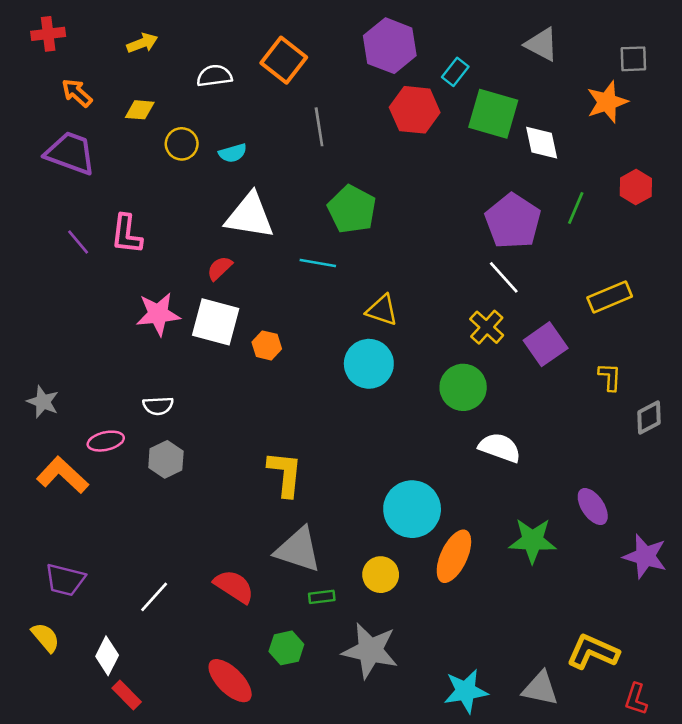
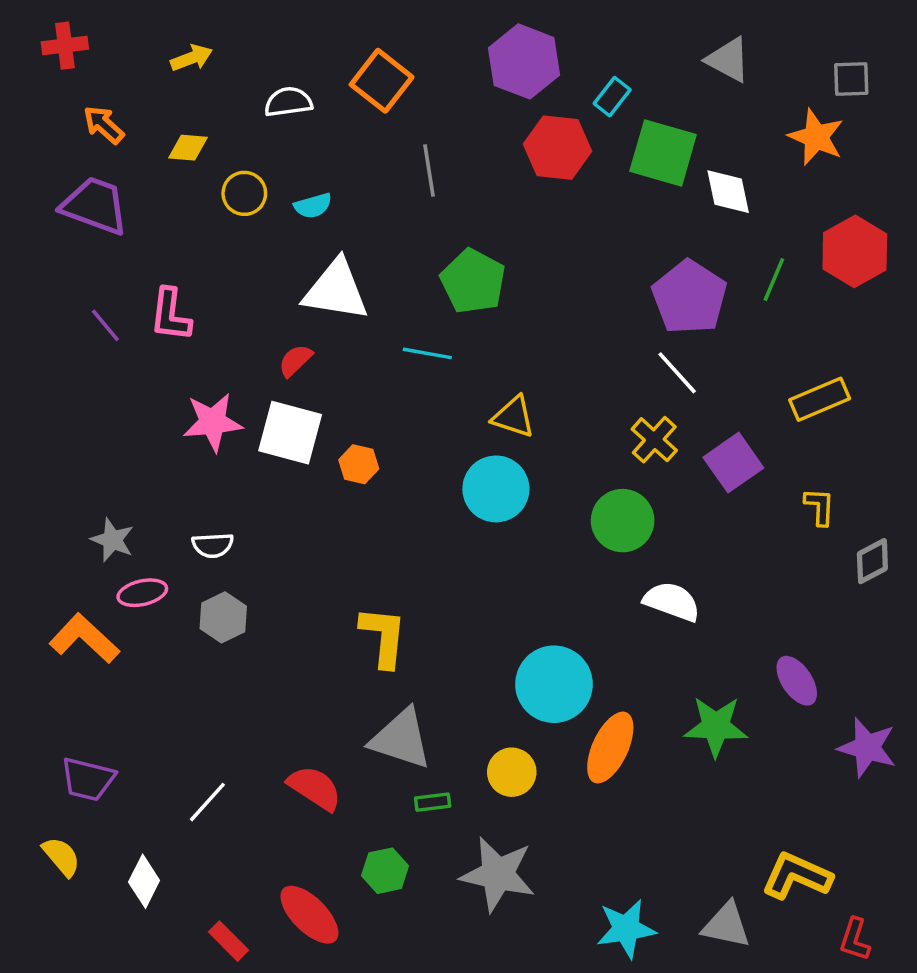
orange star: (607, 102) -> (816, 137), turned -30
red hexagon: (636, 187) -> (855, 251), size x1.5
gray star: (43, 402) -> (112, 540), moved
red rectangle: (127, 695) -> (229, 941), moved

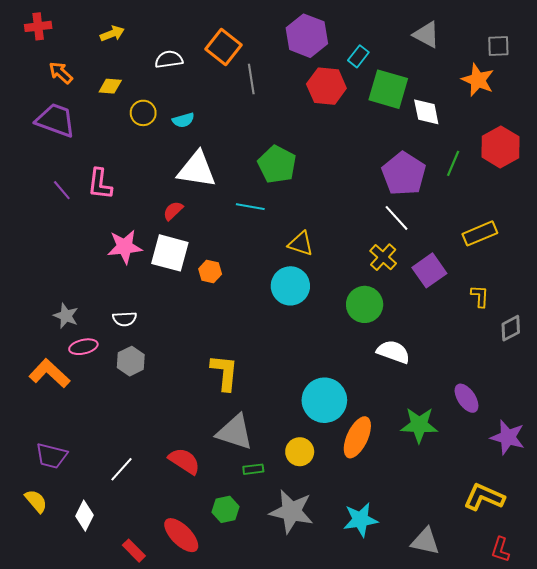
gray line: (429, 170) -> (251, 79), moved
yellow L-shape: (797, 876) -> (484, 497), moved
cyan star: (626, 929) -> (360, 520), moved

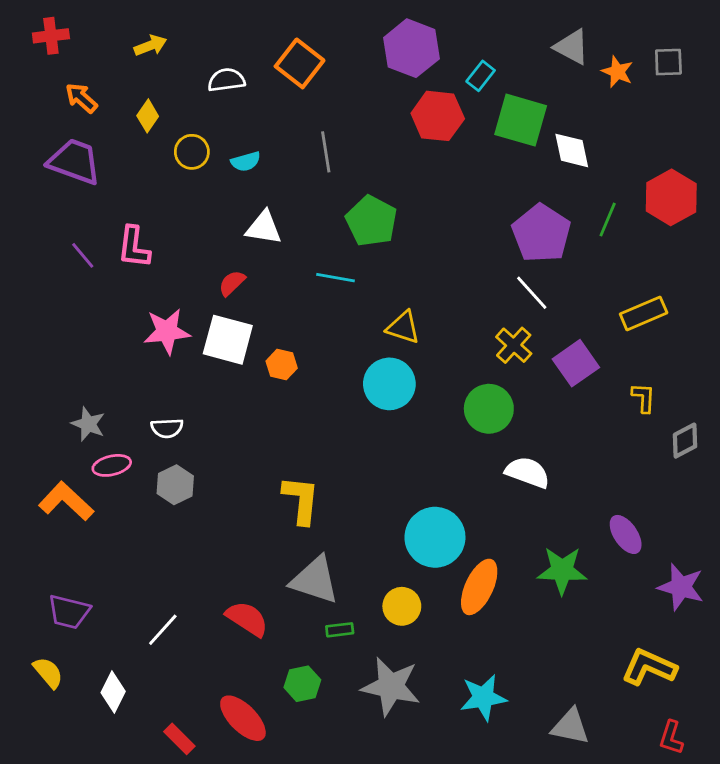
gray line: (251, 79) -> (326, 152), moved
orange star: (478, 80) -> (617, 72), moved, size x0.7
yellow diamond: (110, 86) -> (148, 116), turned -60
white triangle: (197, 170) -> (264, 228), size x0.7

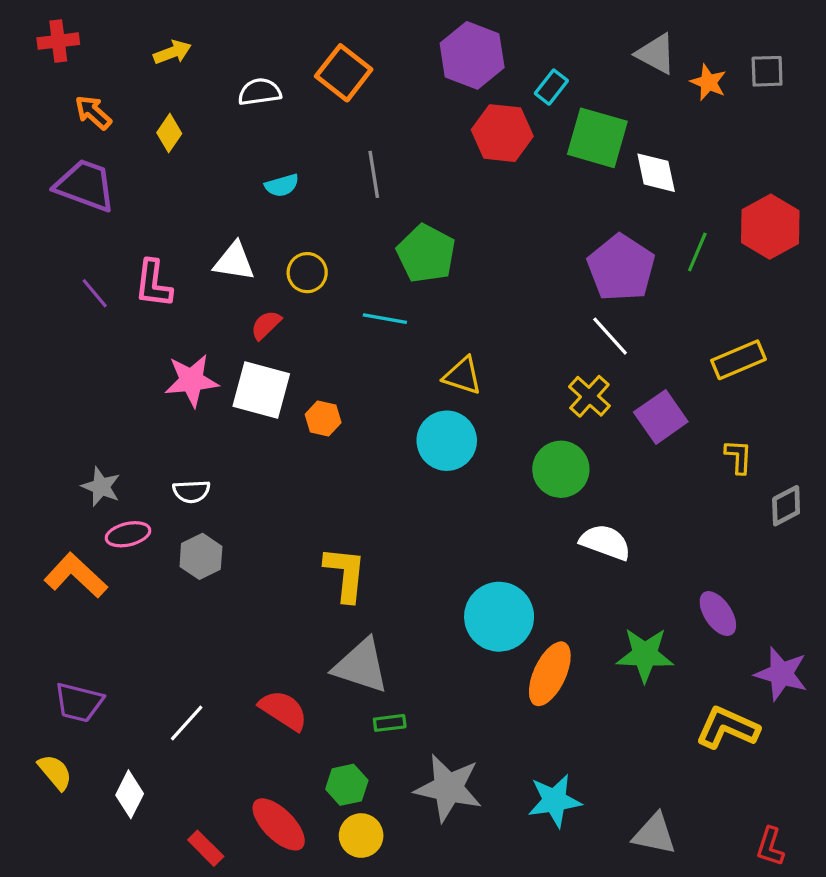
yellow circle: (192, 152) -> (307, 273), moved
white triangle: (264, 228) -> (234, 262), moved
yellow circle: (402, 606) -> (361, 836), moved
yellow L-shape: (649, 667) -> (727, 728), moved

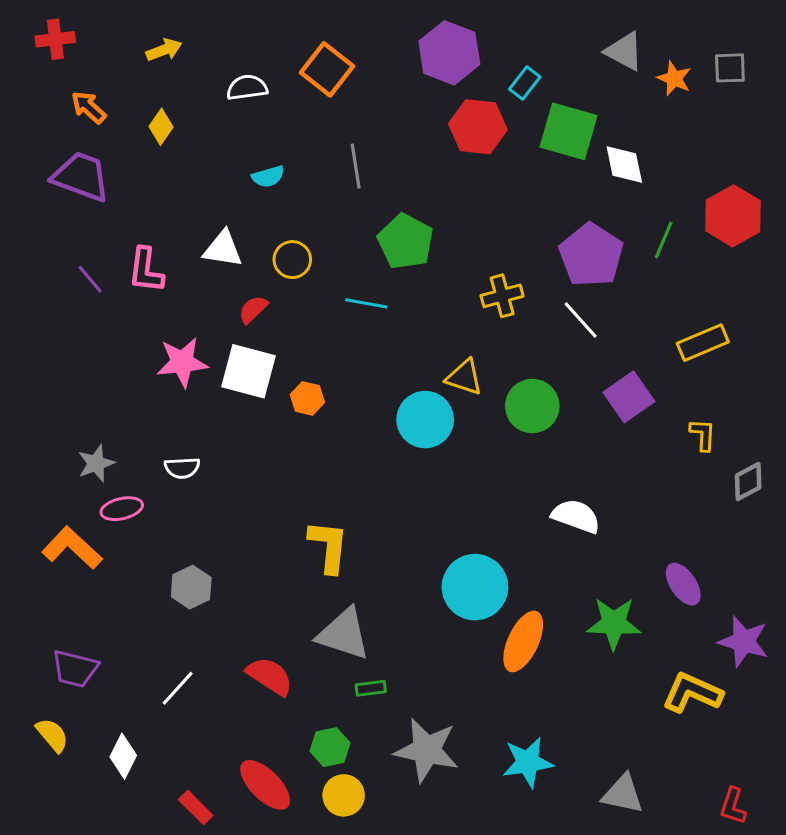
yellow triangle: (463, 376) -> (464, 377), moved
yellow cross: (589, 396) -> (502, 296), moved, turned 33
green circle: (561, 469) -> (532, 406), moved
gray star: (101, 487) -> (96, 463), turned 30
gray hexagon: (201, 556) -> (191, 587), moved

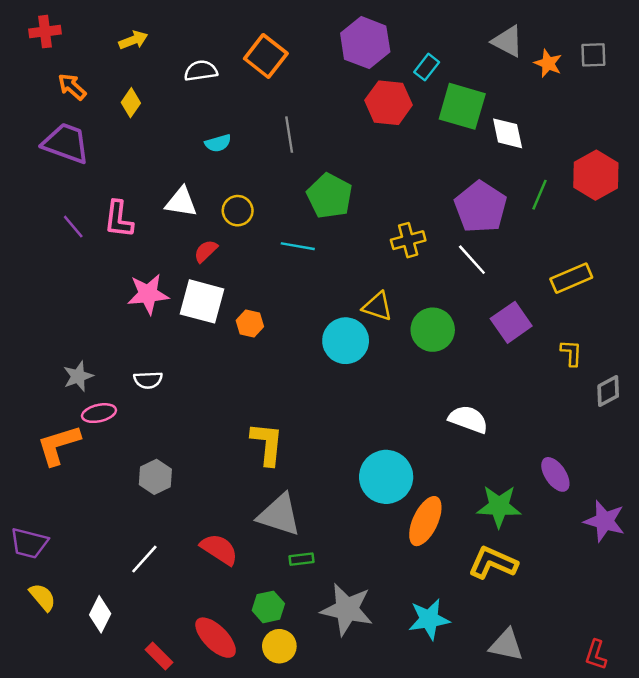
orange L-shape: (72, 548) -> (59, 445), turned -60
purple trapezoid: (75, 669) -> (29, 543), moved
yellow L-shape: (692, 693) -> (493, 563), moved

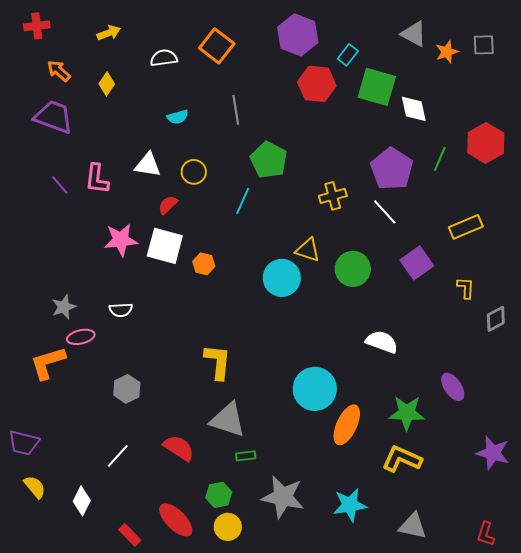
orange star: (548, 63) -> (447, 52), turned 30
cyan line: (298, 246) -> (243, 201), turned -76
purple star: (604, 521) -> (493, 453), moved

